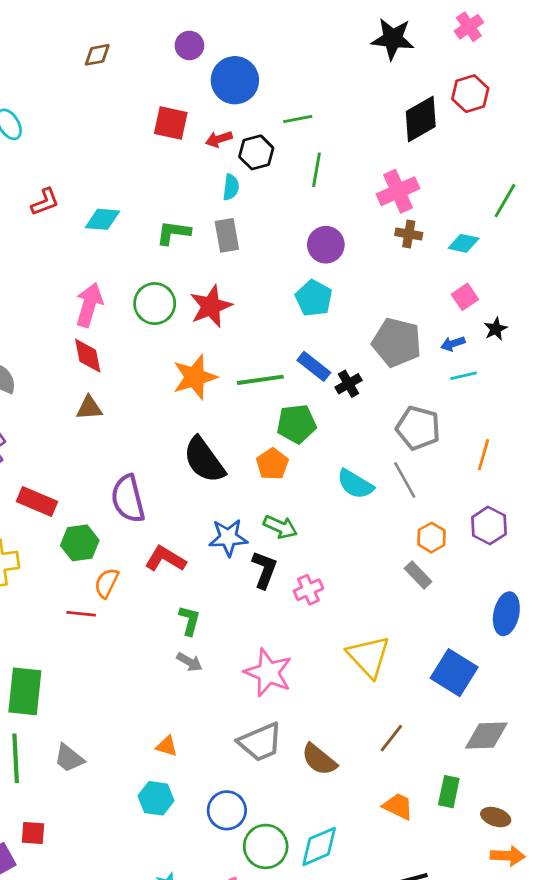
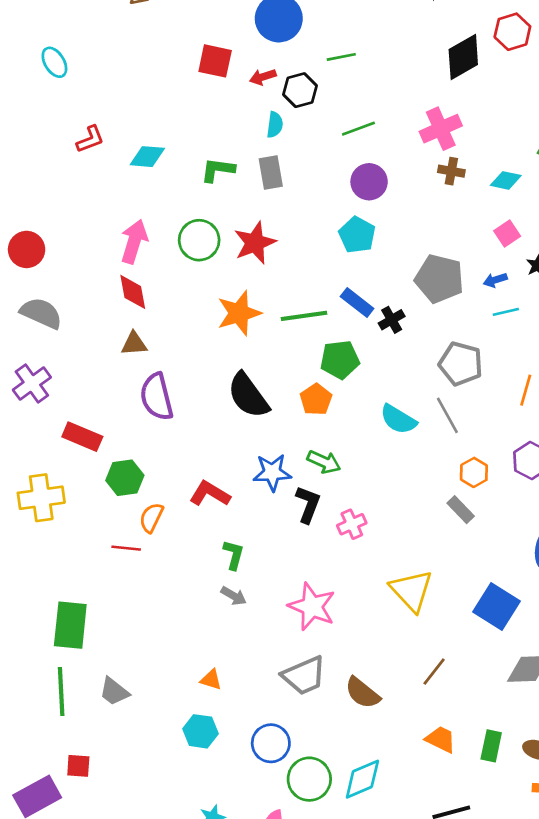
green line: (316, 170) -> (358, 129), moved, turned 60
purple semicircle: (128, 499) -> (157, 397), moved
green rectangle: (449, 792) -> (491, 746), moved

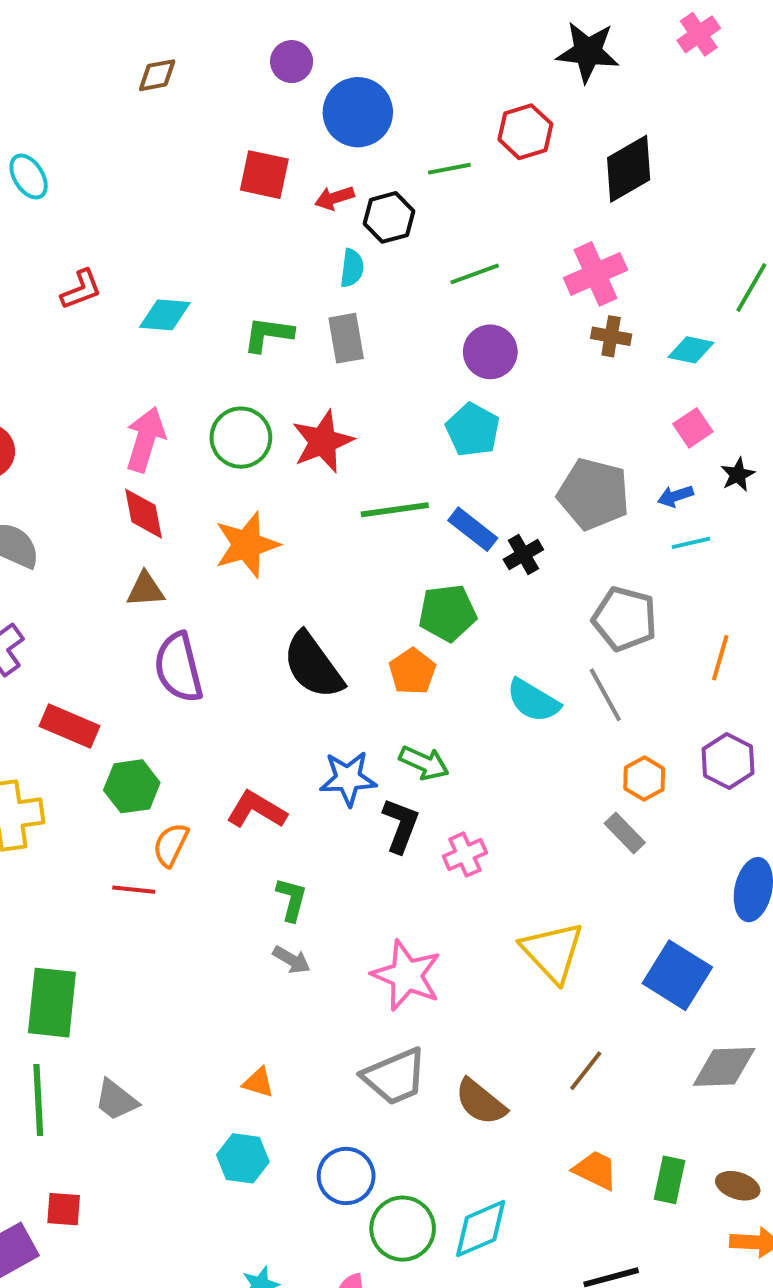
red hexagon: (512, 32) -> (525, 132), moved
orange star: (239, 313) -> (247, 545), moved
green line: (304, 316) -> (395, 510), moved

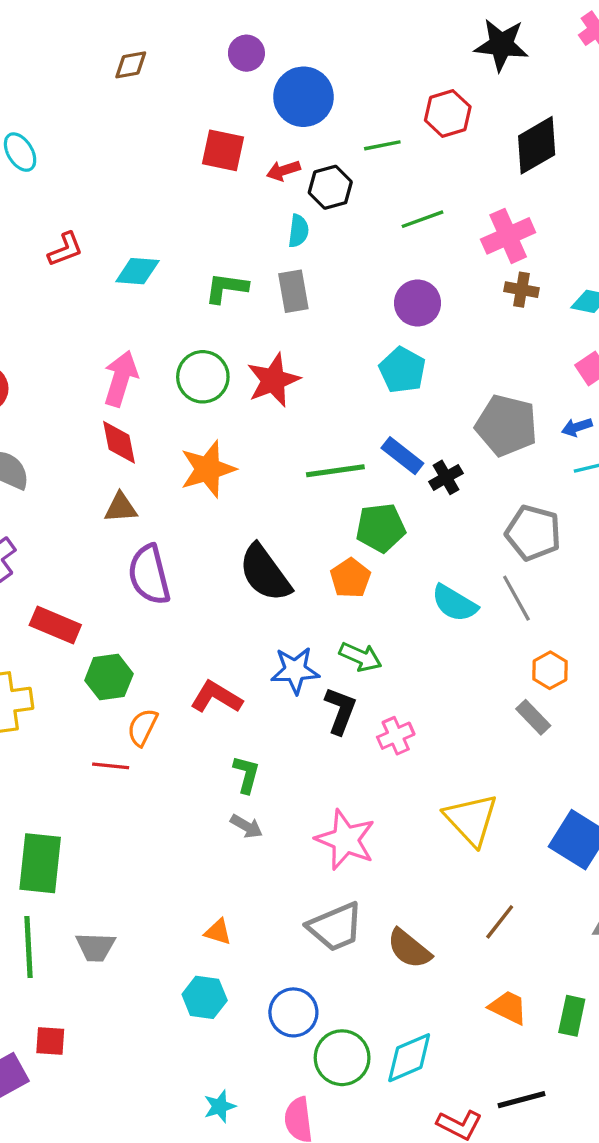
green line: (475, 274) -> (423, 219), moved
green line: (395, 510) -> (335, 471), moved
gray trapezoid: (116, 1100) -> (96, 947), turned -36

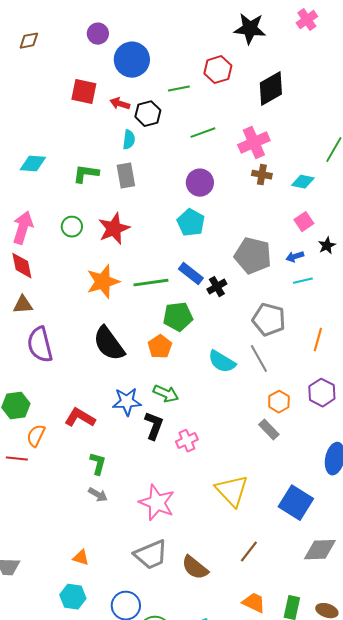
red arrow: (283, 171) -> (120, 104), turned 36
green circle: (203, 377) -> (72, 227), size x0.7
orange star: (208, 469) -> (103, 282), moved

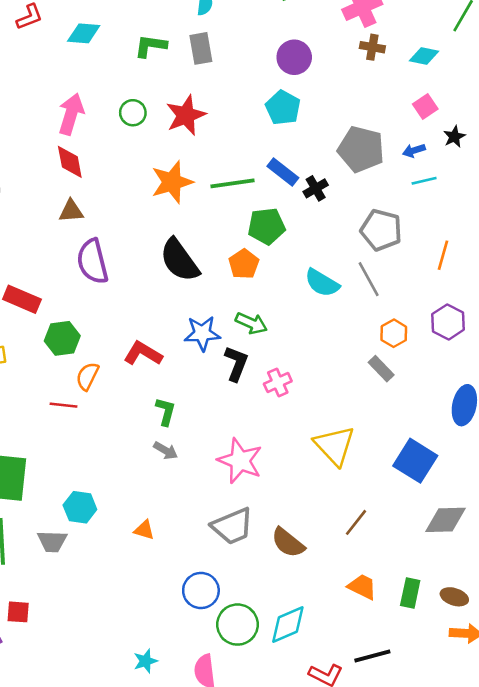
cyan hexagon: (73, 597) -> (80, 507), moved

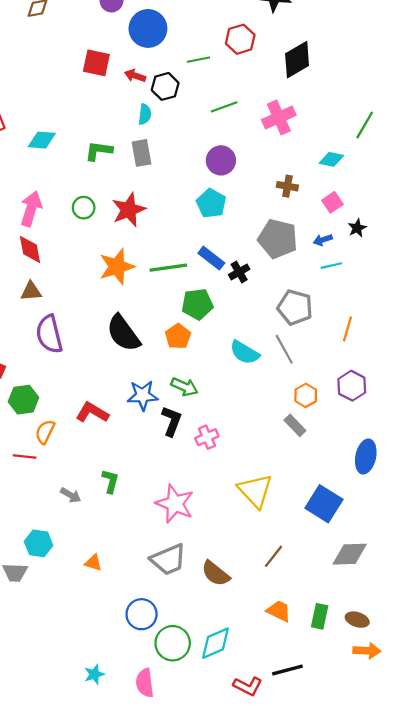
brown cross: (372, 47) -> (287, 186), moved
green L-shape: (166, 411) -> (110, 481), moved
gray arrow: (166, 451) -> (71, 495), moved

